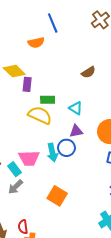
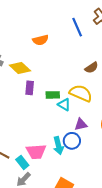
blue line: (53, 23) -> (77, 27), moved
purple rectangle: (27, 84) -> (30, 88), moved
cyan triangle: (76, 108) -> (64, 105), moved
yellow semicircle: (40, 115) -> (81, 93), moved

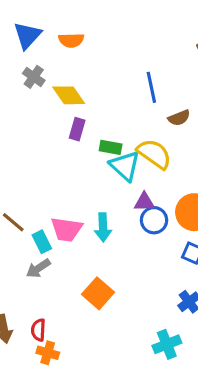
blue line: (77, 27) -> (151, 87), moved
orange semicircle: (40, 40) -> (71, 40), moved
cyan triangle: (64, 105) -> (125, 166), size x1.5
blue circle: (72, 141) -> (154, 220), moved

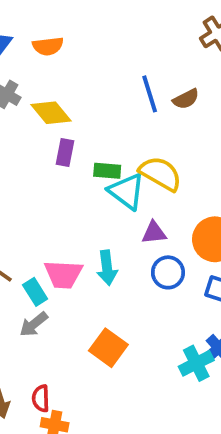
brown semicircle: (179, 118) -> (186, 99), moved
blue circle: (154, 220) -> (168, 272), moved
cyan cross: (167, 344) -> (196, 363), moved

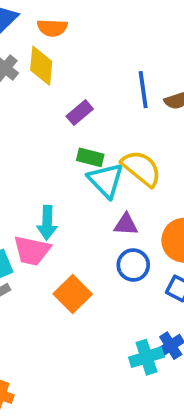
yellow diamond: (51, 113) -> (41, 66), moved, turned 36
purple rectangle: (65, 152) -> (80, 113), moved, turned 30
cyan arrow: (107, 268) -> (47, 223), moved
orange square: (108, 348) -> (73, 294), moved

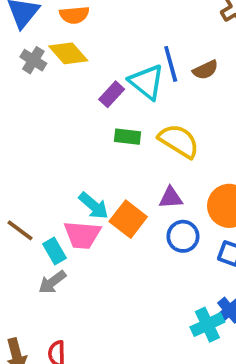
yellow diamond: (41, 66) -> (68, 53), turned -39
cyan triangle: (106, 180) -> (147, 82), moved
cyan arrow: (47, 223) -> (94, 206), turned -44
orange square: (73, 294) -> (128, 219), moved

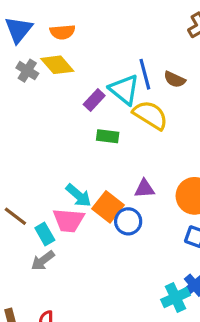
brown semicircle: (205, 70) -> (175, 79), turned 50
yellow semicircle: (179, 141) -> (150, 115), moved
blue circle: (183, 236) -> (128, 221), moved

